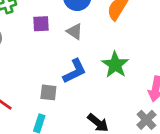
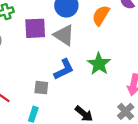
purple square: (41, 24) -> (35, 28), size x1.5
gray triangle: (75, 32) -> (64, 35), size x1.5

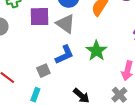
gray square: (41, 88) -> (43, 71), turned -32

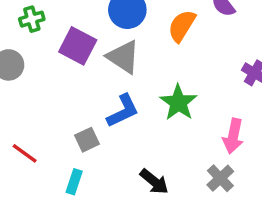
purple square: (39, 17) -> (78, 46), turned 30

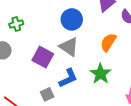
orange semicircle: (182, 26) -> (108, 42), moved
purple square: (78, 46) -> (43, 57), moved

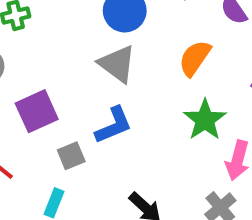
purple square: (43, 57) -> (37, 111), moved, turned 35
green star: (101, 74) -> (205, 120), moved

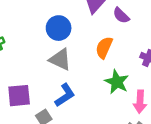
purple square: (37, 111) -> (19, 96), turned 30

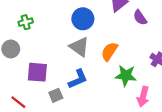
orange semicircle: (104, 48) -> (109, 51), moved
green star: (117, 82) -> (126, 76), turned -30

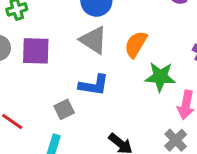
purple square: (37, 72) -> (36, 51), moved
blue L-shape: (78, 79) -> (94, 85), turned 35

